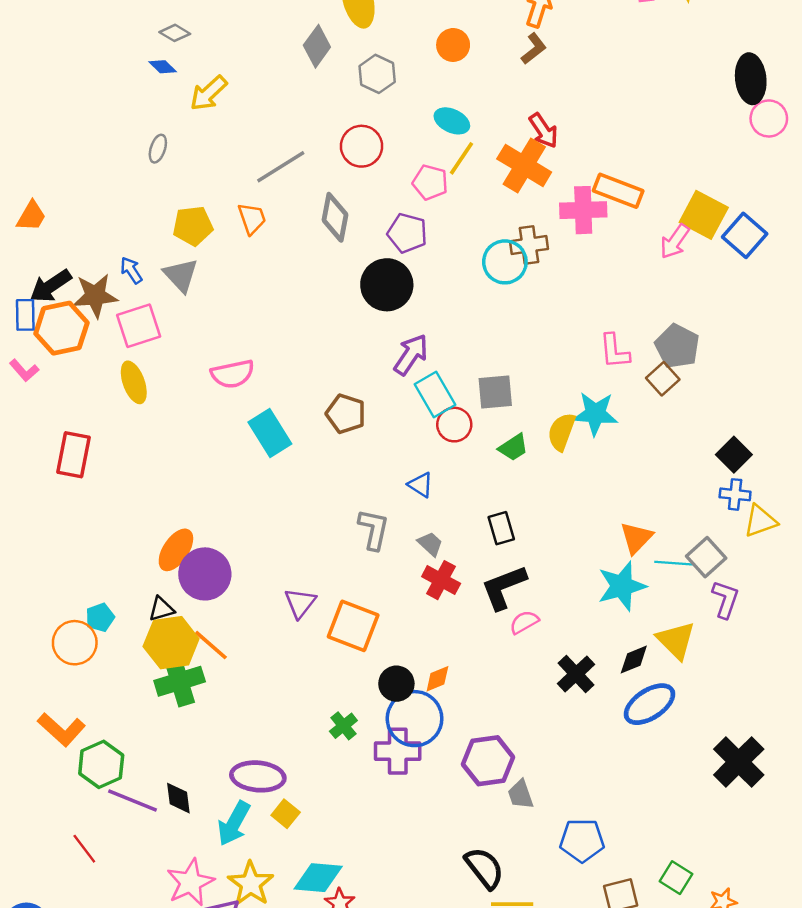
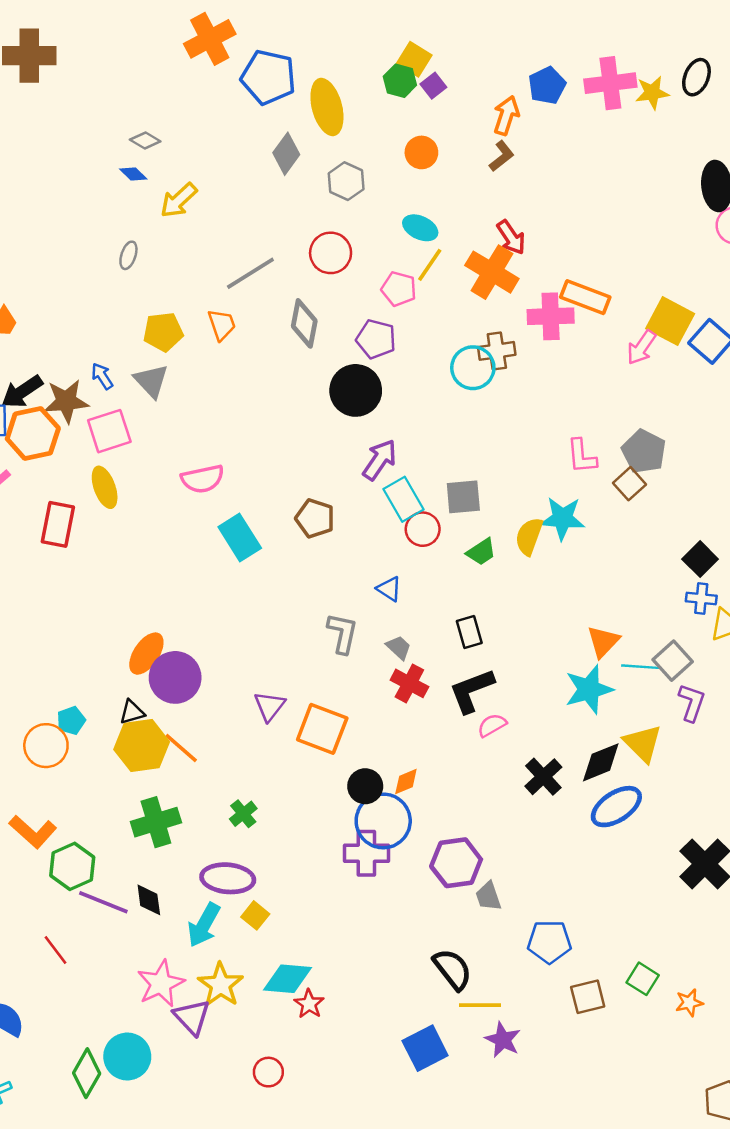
red rectangle: (74, 455) -> (58, 524), moved
black diamond: (634, 660) -> (601, 762), size x1.4
green cross: (180, 681) -> (156, 822), moved
green cross: (343, 726) -> (243, 814), moved

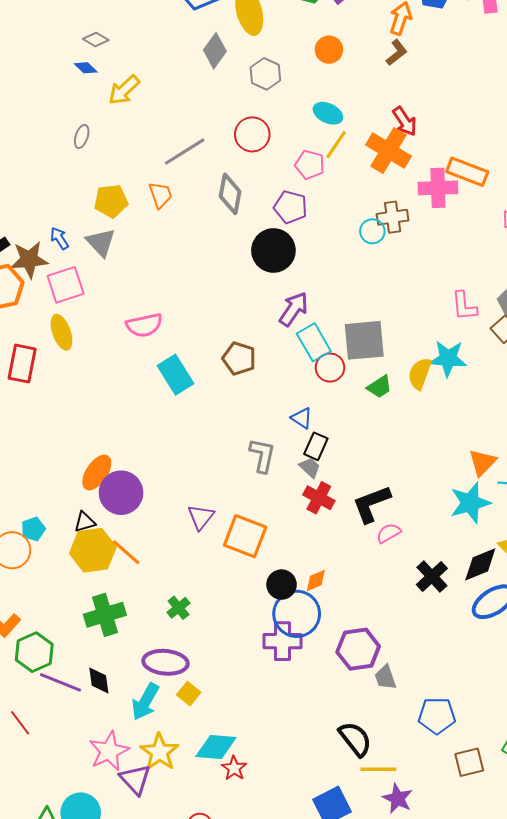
cyan circle: (473, 368) -> (372, 231), size x0.7
gray square: (463, 497) -> (364, 340), size x1.4
black rectangle: (469, 632) -> (316, 446), moved, turned 40

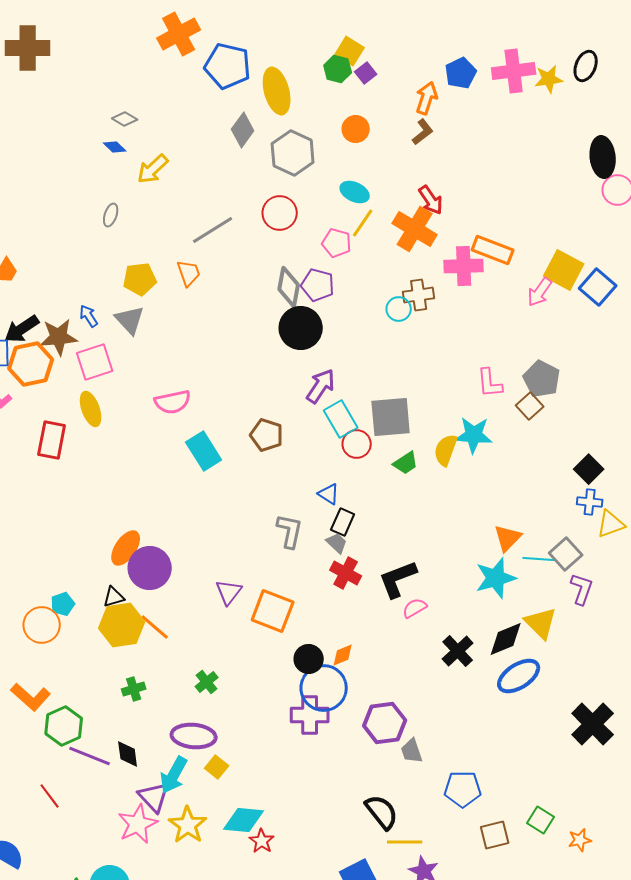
gray hexagon: (265, 74) -> (293, 153), size x1.4
gray diamond: (230, 194) -> (289, 287), moved
green cross: (105, 615) -> (134, 689), size x0.6
purple triangle: (135, 779) -> (154, 797), moved

